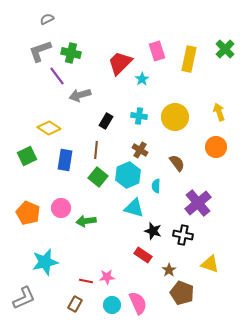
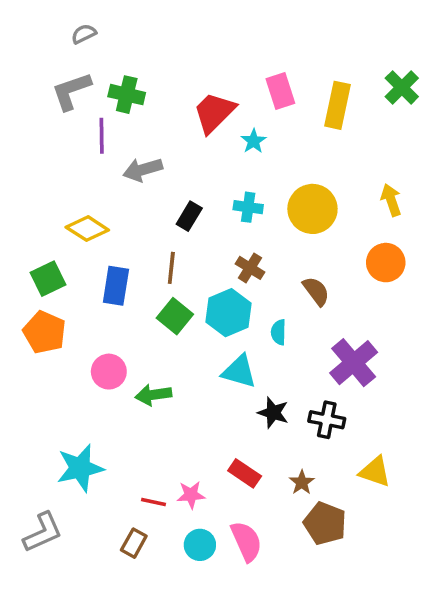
purple line: (57, 76) -> (102, 136), turned 36
orange pentagon: (28, 213) -> (44, 332), moved
red rectangle: (143, 255) -> (245, 473), moved

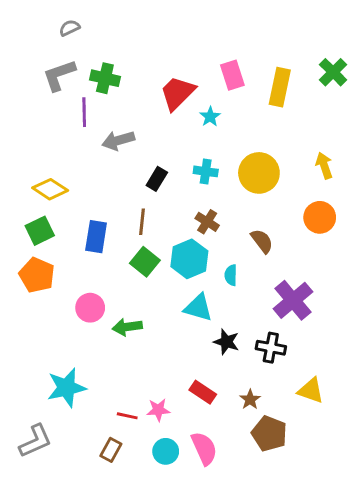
yellow diamond: (87, 229) -> (50, 189), moved

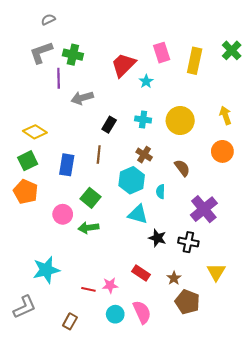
green square: (145, 262) -> (91, 198), moved
yellow triangle: (311, 391) -> (216, 272), turned 42
brown rectangle: (111, 450) -> (70, 321), moved

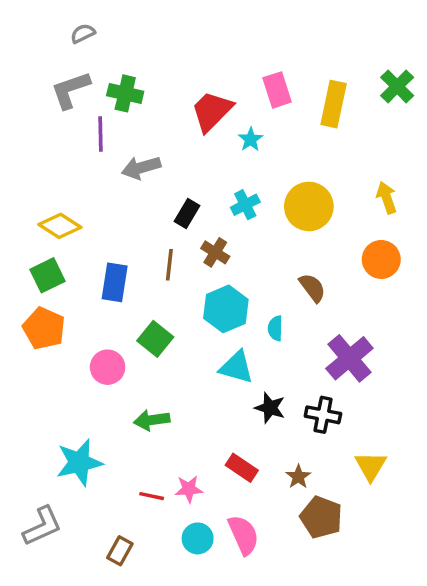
cyan cross: (143, 119) -> (245, 205), turned -35
brown cross: (144, 155) -> (215, 252), moved
green arrow: (88, 228) -> (152, 420), moved

